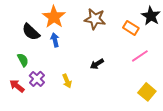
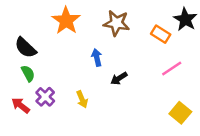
black semicircle: (31, 32) -> (26, 48), moved
blue arrow: (55, 40) -> (97, 57), moved

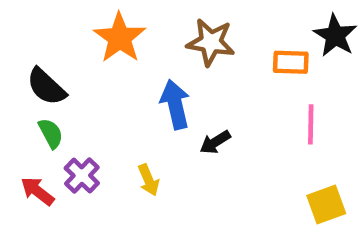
orange rectangle: (161, 34) -> (291, 62), turned -30
blue arrow: (97, 57) -> (175, 104), size x1.5
pink line: (172, 69) -> (311, 124), turned -55
yellow square: (180, 113) -> (326, 204), turned 30

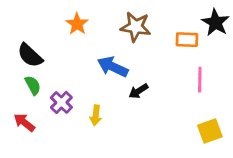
orange star: (120, 38) -> (77, 24), size x0.7
blue arrow: (175, 104) -> (113, 67), turned -52
purple cross: (82, 176) -> (61, 102), moved
yellow arrow: (149, 180) -> (96, 115), turned 30

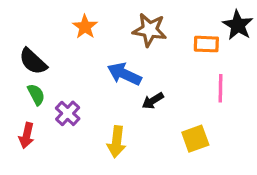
yellow arrow: (96, 115) -> (116, 142), moved, size x1.4
red arrow: (24, 122) -> (27, 135), turned -115
yellow square: (210, 131) -> (195, 139), moved

